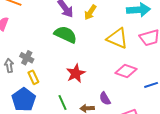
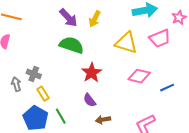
red star: (76, 73) -> (92, 73), moved
purple semicircle: (105, 99) -> (90, 100), moved
green line: (63, 102) -> (61, 116), moved

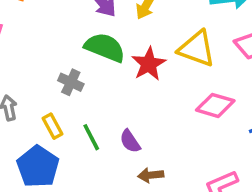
red star: (92, 73) -> (149, 64), moved
gray cross: (34, 74) -> (71, 82), moved
green line: (61, 116) -> (91, 137), moved

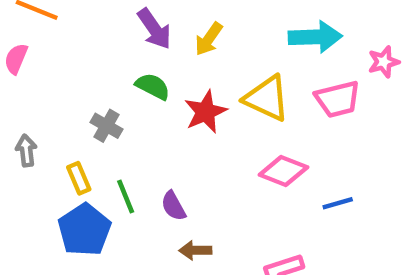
green semicircle: (105, 47) -> (153, 86), size x0.7
blue pentagon: (38, 167) -> (84, 230), moved

